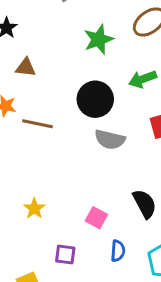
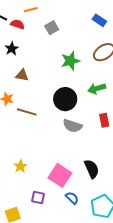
pink square: (96, 218) -> (60, 175), size x1.6
blue semicircle: (118, 251) -> (72, 198), turned -56

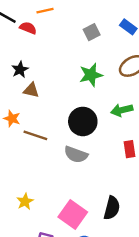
gray square: (52, 28) -> (92, 32), moved
black star: (12, 49) -> (20, 70), moved
gray semicircle: (73, 126) -> (76, 155), moved
black semicircle: (92, 169) -> (112, 208), turned 36

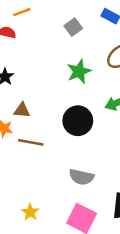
brown triangle: (31, 90) -> (22, 110), moved
gray semicircle: (76, 155) -> (82, 177), moved

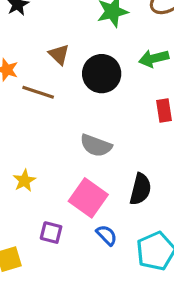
brown triangle: (22, 110) -> (59, 54), moved, turned 30

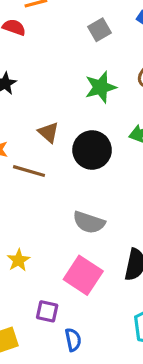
blue semicircle: (107, 235) -> (73, 340), moved, turned 35

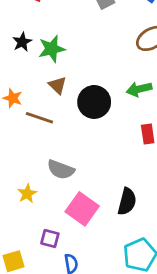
green star: (101, 87) -> (52, 49), moved
gray semicircle: (89, 222) -> (61, 170), moved

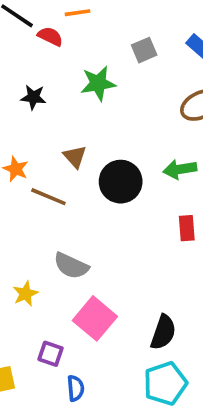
black star: (22, 42) -> (33, 97), turned 30
green star: (52, 49) -> (98, 83), moved
black semicircle: (127, 202) -> (163, 332), moved

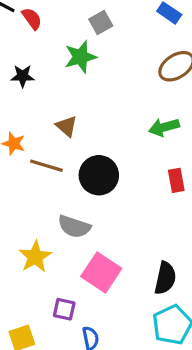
red semicircle: (50, 36) -> (32, 19), turned 35
gray square: (144, 50) -> (101, 22), moved
black circle: (121, 182) -> (99, 175), moved
yellow star: (25, 294) -> (35, 257), size x1.4

